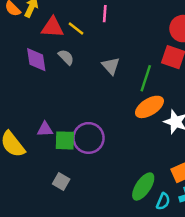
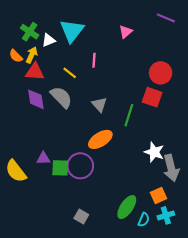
red triangle: (52, 27) -> (35, 72), moved
gray semicircle: (66, 57) -> (61, 97), size x1.6
orange ellipse: (149, 107) -> (100, 139), moved
gray square: (61, 182) -> (81, 217), moved

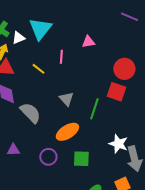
pink triangle: (126, 32) -> (88, 42), moved, turned 32
gray semicircle: (61, 97) -> (30, 113), moved
purple circle: (80, 166) -> (48, 157), size x0.7
green square: (60, 168) -> (81, 159), moved

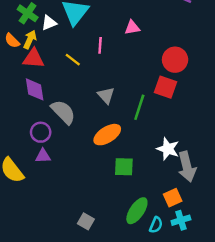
purple circle: (48, 157) -> (41, 132), moved

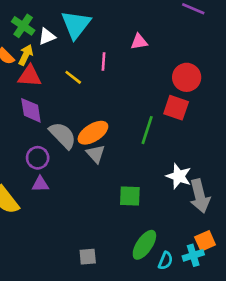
gray triangle: (106, 95) -> (96, 154), moved
orange ellipse: (107, 135) -> (93, 133), moved
orange square: (173, 198) -> (205, 241), moved
gray square: (86, 221) -> (88, 257), turned -35

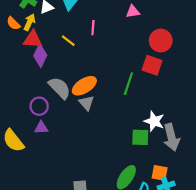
pink triangle: (139, 42) -> (133, 12), moved
purple diamond: (31, 110) -> (40, 56), moved, turned 35
green square: (130, 196) -> (140, 137), moved
orange square: (205, 241) -> (160, 173), moved, turned 35

